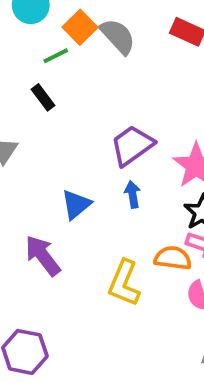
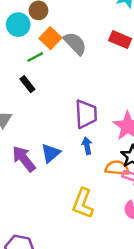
purple trapezoid: (132, 145) -> (86, 114), turned 124
purple arrow: (43, 256) -> (24, 159), moved
orange semicircle: (173, 258) -> (117, 168), moved

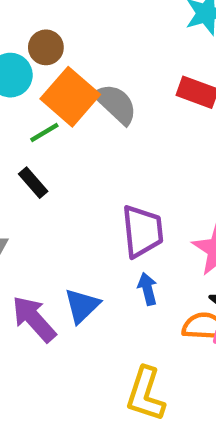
orange square: (50, 38) -> (70, 97), size x1.4

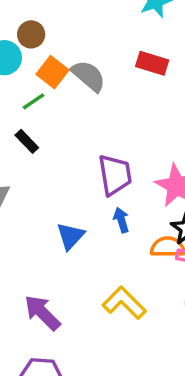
orange square: (70, 97) -> (52, 72), size x0.7
purple arrow: (34, 319) -> (42, 313), moved
yellow L-shape: (146, 394) -> (124, 303), turned 120

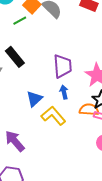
black rectangle: (27, 141) -> (15, 57), moved, size x1.5
yellow L-shape: (124, 303) -> (53, 116), moved

